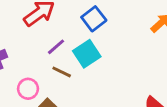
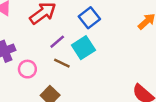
pink circle: (28, 89) -> (27, 69), moved

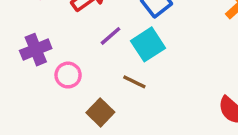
brown line: (62, 63) -> (134, 82), moved

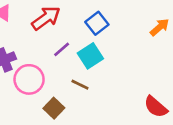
pink circle: (68, 75) -> (29, 79), size x1.5

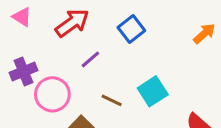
cyan square: (90, 56) -> (153, 91), moved

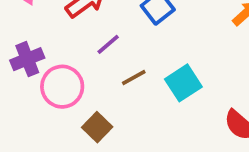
brown line: (112, 100) -> (134, 77), moved, turned -55

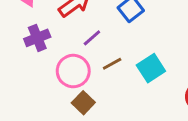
purple cross: (27, 59) -> (37, 38), moved
pink circle: (62, 87) -> (73, 71), moved

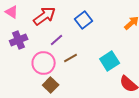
cyan square: (151, 68) -> (110, 61), moved

